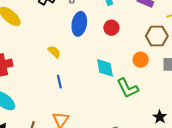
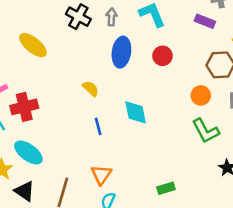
cyan diamond: (105, 68) -> (136, 112), moved
green L-shape: (128, 88) -> (206, 131), moved

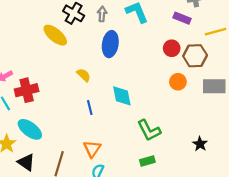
yellow ellipse: (33, 45) -> (55, 35), moved
red circle: (162, 56) -> (172, 48), moved
green L-shape: (206, 131) -> (149, 130), moved

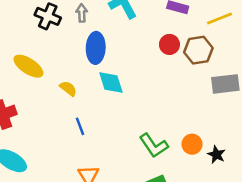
yellow ellipse: (55, 35) -> (28, 66), moved
orange circle: (178, 82) -> (192, 144), moved
cyan diamond: (122, 96) -> (111, 82), moved

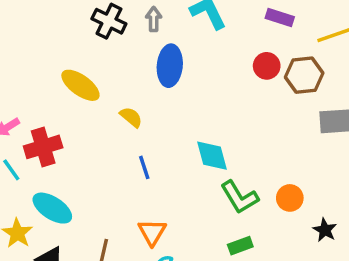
cyan diamond: (111, 82) -> (212, 156), moved
black star: (216, 155) -> (325, 230), moved

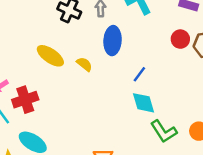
yellow semicircle: (131, 117) -> (84, 64), moved
blue line: (144, 167) -> (139, 74), moved, turned 56

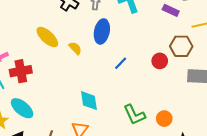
red circle: (180, 39) -> (160, 61), moved
cyan diamond: (144, 103) -> (89, 101), moved

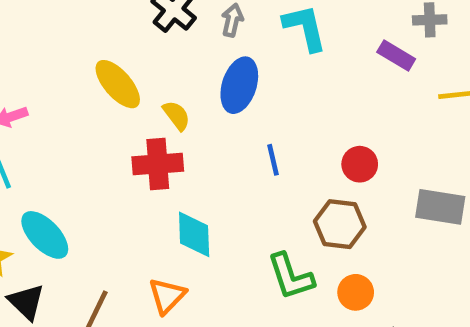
brown hexagon: (181, 46) -> (340, 224), moved
blue line: (121, 63) -> (273, 160), turned -64
red cross: (21, 71) -> (158, 164), moved

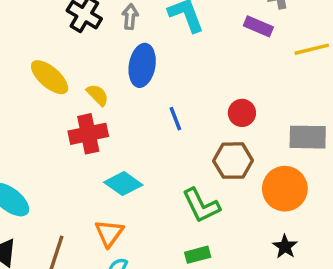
cyan diamond: (194, 234) -> (123, 184), turned -45
orange circle: (356, 292) -> (285, 189), moved, size x1.6

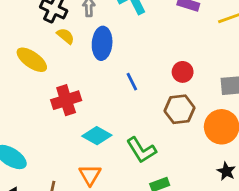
yellow semicircle: (97, 95) -> (66, 36), moved
green L-shape: (201, 205) -> (141, 150), moved

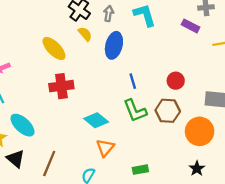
red cross: (66, 100) -> (61, 86), moved
green L-shape: (141, 150) -> (135, 111), moved
orange triangle: (90, 175) -> (105, 148), moved

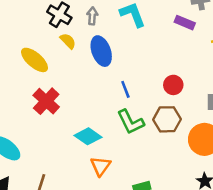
blue ellipse: (114, 45) -> (101, 51), turned -30
red cross: (61, 86) -> (46, 101), turned -35

